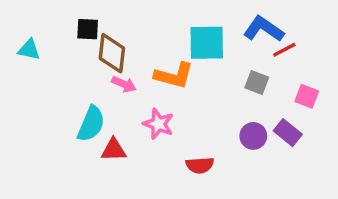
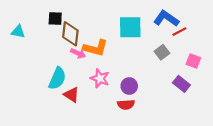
orange L-shape: (174, 76) -> (95, 48), moved
gray square: (257, 82) -> (162, 52), turned 32
purple circle: (253, 136) -> (129, 86), moved
red triangle: (114, 150) -> (72, 95), turned 35

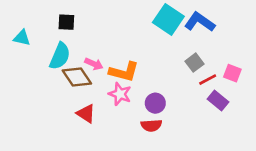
cyan square: (130, 27) -> (168, 19), moved, turned 35
red line: (179, 32) -> (208, 80), moved
brown diamond: (70, 34) -> (77, 77), moved, turned -40
orange L-shape: (95, 48) -> (124, 72), moved
cyan semicircle: (57, 78) -> (60, 56), moved

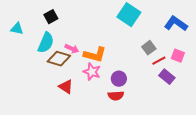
black square: (66, 22) -> (51, 17), turned -32
blue L-shape: (200, 22) -> (176, 24), moved
brown diamond: (77, 77) -> (59, 59), turned -40

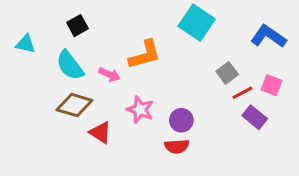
cyan semicircle: (46, 43) -> (70, 65), turned 120
orange L-shape: (95, 55) -> (145, 55), moved, turned -30
brown diamond: (59, 59) -> (74, 105), moved

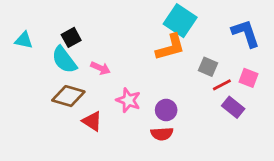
black square: (78, 26) -> (71, 37), moved
blue L-shape: (268, 36) -> (246, 33), turned 36
orange L-shape: (145, 55) -> (170, 47), moved
gray square: (227, 73) -> (208, 67), turned -30

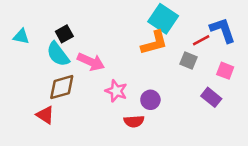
pink arrow: (101, 68) -> (91, 62), size x1.5
red line: (222, 85) -> (201, 40), moved
brown diamond: (68, 96) -> (62, 87), turned -32
red triangle: (92, 121) -> (45, 115), moved
red semicircle: (162, 134) -> (134, 121), moved

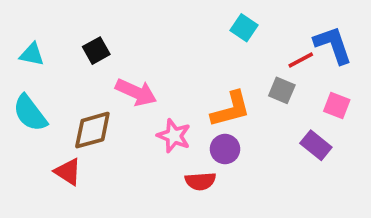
cyan square: (163, 19) -> (244, 28), size x0.6
orange L-shape: (154, 43) -> (231, 109), moved
cyan semicircle: (58, 54) -> (30, 113), moved

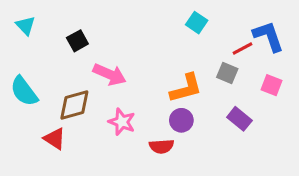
cyan triangle: (32, 54) -> (26, 26), moved, turned 35
pink star: (174, 136) -> (122, 122), moved
purple rectangle: (316, 145) -> (239, 119), moved

